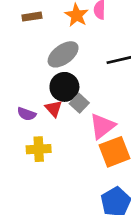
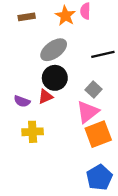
gray square: (79, 103) -> (93, 90), moved
red triangle: (54, 109) -> (45, 97), turned 49

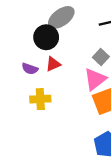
black circle: (55, 78) -> (46, 37), moved

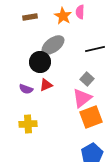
yellow cross: (40, 99) -> (28, 124), moved

